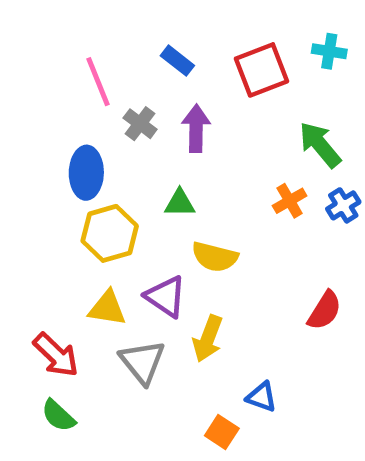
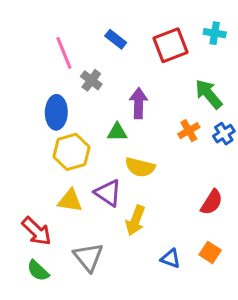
purple arrow: (196, 128) -> (139, 103), moved
gray triangle: (142, 362) -> (88, 257), moved
orange square: (222, 432) -> (210, 252), moved

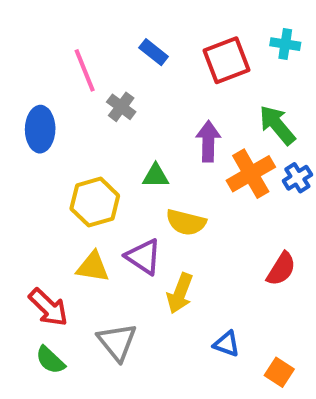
purple arrow: (139, 103) -> (208, 141), moved
blue ellipse: (56, 112) -> (40, 129), moved
orange cross: (189, 131) -> (251, 174), size x1.6
orange square: (210, 252) -> (279, 372), moved

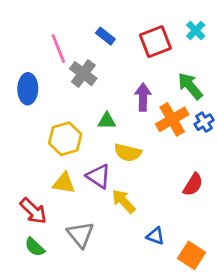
cyan cross: (285, 44) -> (196, 30), turned 36
gray cross: (121, 107) -> (83, 74), size x1.4
yellow arrow: (180, 293) -> (124, 201), turned 116
orange square: (279, 372) -> (192, 255), size x1.4

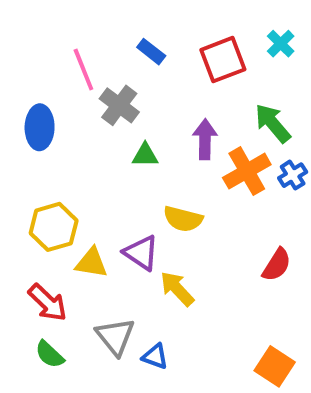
green triangle: (107, 121) -> (145, 155), moved
yellow hexagon: (65, 139) -> (54, 227), moved
blue triangle: (155, 236) -> (155, 356), moved

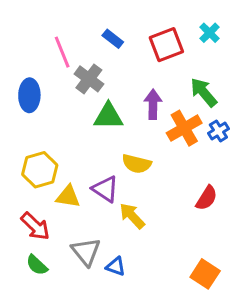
green triangle: (145, 155) -> (108, 116), size x1.5

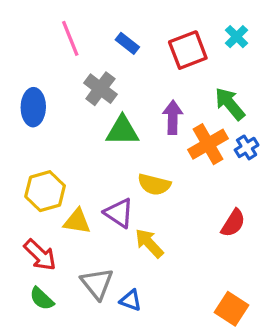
pink line: (62, 52) -> (70, 38), moved

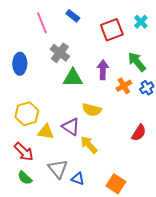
blue rectangle: (127, 43) -> (73, 16), moved
orange cross: (208, 144) -> (124, 86), size x0.7
orange square: (231, 309) -> (116, 184), moved

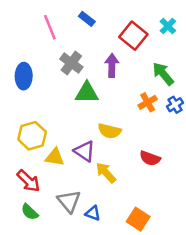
red square: (112, 30) -> (133, 36), turned -30
purple arrow: (103, 70) -> (112, 65), moved
red semicircle: (139, 133) -> (150, 158), moved, turned 78

